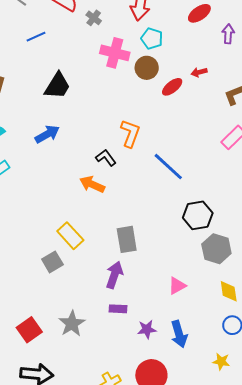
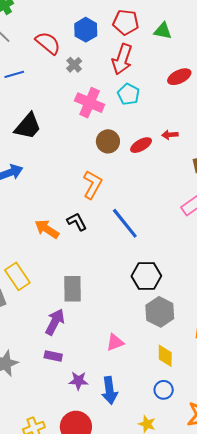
brown circle: (147, 68) -> (108, 141), moved
black L-shape: (106, 158) -> (77, 222), moved

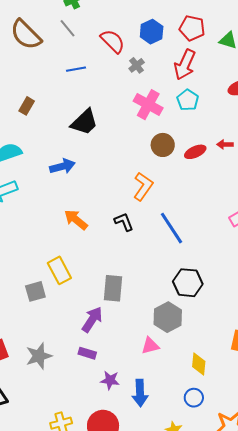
orange arrow: (47, 229) -> (76, 220), moved
gray hexagon: (160, 312) -> (168, 317), moved

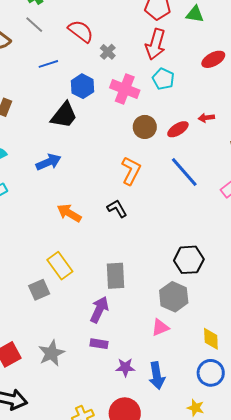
blue hexagon: (152, 32) -> (83, 86), moved
blue line: (172, 228) -> (184, 172), moved
blue circle: (194, 398) -> (211, 373), size x1.4

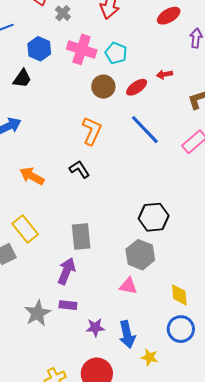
cyan pentagon: (163, 79) -> (116, 53), moved
black trapezoid: (64, 115) -> (22, 79), size x0.7
pink triangle: (160, 327) -> (128, 286), turned 36
gray star: (51, 353) -> (38, 313), moved
yellow star: (196, 408) -> (149, 357), moved

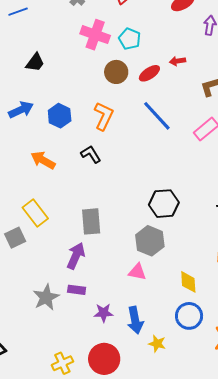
blue hexagon: (39, 49) -> (60, 116), moved

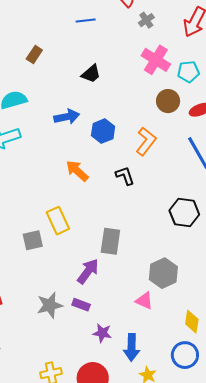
cyan pentagon: (130, 39) -> (188, 72), turned 30
black hexagon: (164, 204) -> (184, 212), moved

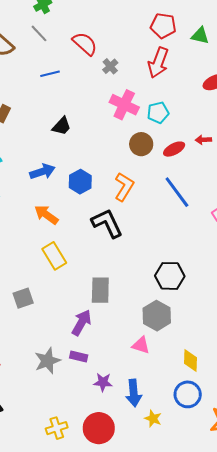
orange arrow: (77, 171) -> (46, 215), moved
black L-shape: (125, 176) -> (107, 223), size x1.6
black hexagon: (184, 212) -> (170, 276), moved
yellow rectangle: (58, 221) -> (54, 256), moved

